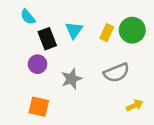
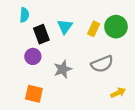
cyan semicircle: (28, 17) -> (24, 15), turned -136

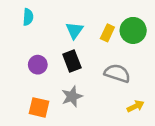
black rectangle: (41, 34) -> (72, 61), moved
gray semicircle: (102, 64) -> (117, 73), turned -140
gray star: (63, 69) -> (72, 96), moved

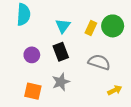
cyan semicircle: (28, 17) -> (24, 15), size x1.5

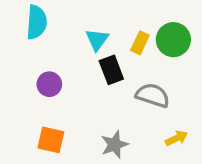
black rectangle: (61, 52) -> (111, 70), moved
gray star: (61, 82) -> (115, 145), moved

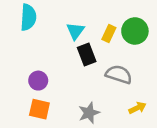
purple circle: (49, 84) -> (38, 81), moved

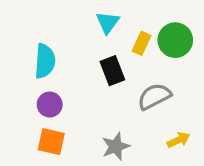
cyan semicircle: (28, 17) -> (45, 61), moved
cyan triangle: (75, 31) -> (108, 22), moved
gray semicircle: (119, 74) -> (154, 96), turned -45

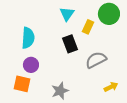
green circle: (175, 40) -> (109, 14), moved
orange square: (51, 142) -> (22, 84), moved
gray star: (116, 146) -> (60, 91), moved

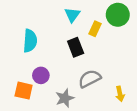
gray semicircle: (96, 60) -> (90, 79), moved
purple circle: (31, 65) -> (41, 75), moved
yellow arrow: (111, 87) -> (120, 94), turned 104

